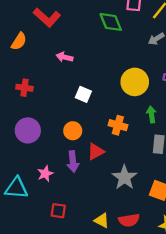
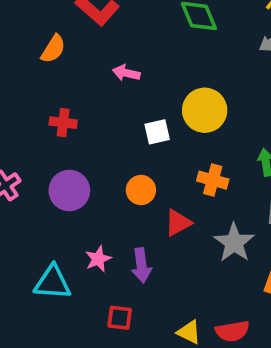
yellow circle: (135, 82) -> (205, 110), moved
white square: (83, 94) -> (157, 132), turned -35
purple arrow: (73, 162) -> (141, 265), moved
gray star: (124, 177) -> (234, 243), moved

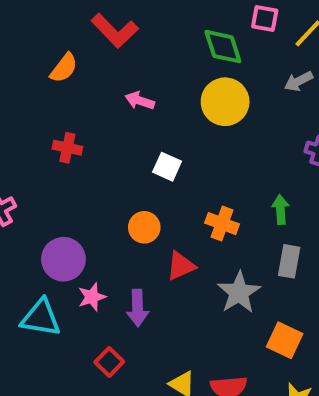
yellow circle: (205, 110) -> (225, 102), moved
white square: (157, 132) -> (167, 167), turned 32
purple circle: (69, 191) -> (63, 259), moved
red square: (120, 318) -> (109, 362), turned 32

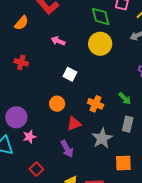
green arrow: (281, 210) -> (125, 98), turned 136
purple arrow: (138, 308) -> (67, 149), moved, turned -30
orange square: (285, 340) -> (123, 163), turned -30

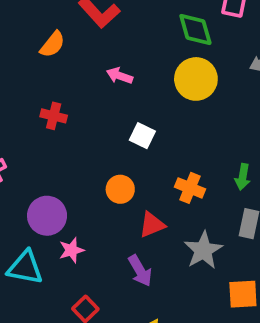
green arrow: (125, 98) -> (243, 177), turned 56

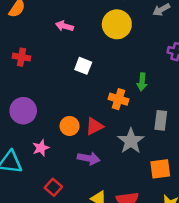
green arrow: (243, 177) -> (142, 82), moved
orange circle: (120, 189) -> (70, 126), moved
purple circle: (47, 216) -> (23, 111), moved
purple arrow: (140, 271) -> (89, 158), turned -45

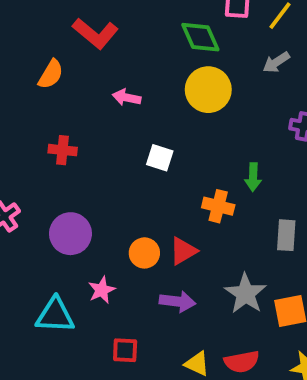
gray star: (131, 141) -> (246, 294), moved
red square: (53, 187) -> (125, 350), turned -35

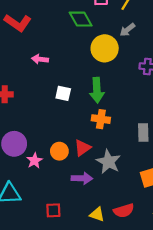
yellow circle: (208, 90) -> (105, 48), moved
green arrow: (253, 177) -> (97, 90), moved, size x1.5
pink star: (102, 290) -> (35, 161), moved
gray star: (246, 294) -> (108, 162), moved

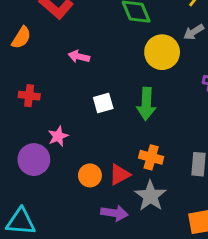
white square: (63, 93) -> (103, 103), turned -35
orange cross: (101, 119) -> (151, 157), moved
pink star: (35, 161) -> (58, 136), moved

